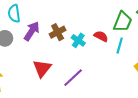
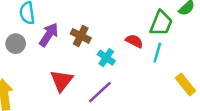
brown cross: (58, 32) -> (81, 36), turned -35
cyan cross: (78, 40) -> (106, 58), moved

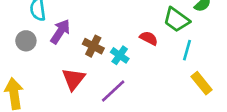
green trapezoid: (161, 23) -> (176, 20), turned 104
brown cross: (81, 36) -> (93, 46), moved
cyan line: (157, 53) -> (187, 50), moved

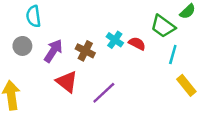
purple arrow: (60, 32) -> (53, 51), moved
cyan cross: (120, 55) -> (115, 40), moved
red triangle: (73, 79) -> (67, 82), turned -30

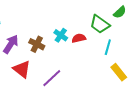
red semicircle: (137, 43) -> (79, 38), turned -40

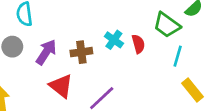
red semicircle: (79, 38) -> (138, 44), turned 88
brown cross: (37, 44) -> (81, 52), turned -35

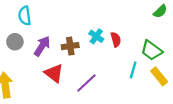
green trapezoid: (167, 25) -> (152, 50), moved
cyan line: (178, 56) -> (133, 70), moved

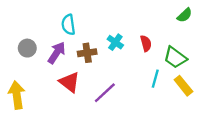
cyan semicircle: (25, 16) -> (68, 25), moved
red semicircle: (116, 40) -> (146, 43), moved

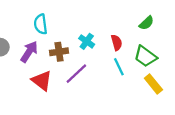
green semicircle: (185, 15) -> (146, 23), moved
cyan line: (155, 79) -> (119, 67), moved, turned -42
purple line: (105, 93) -> (76, 74), moved

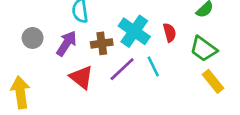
cyan cross: (87, 41) -> (134, 31), size x1.6
cyan line: (119, 67) -> (153, 66), moved

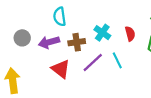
cyan cross: (134, 31) -> (102, 33), size x0.7
purple arrow: (66, 43) -> (49, 42), turned -138

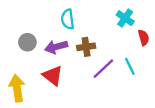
cyan cross: (102, 33) -> (125, 18), moved
red triangle: (61, 69) -> (53, 76), moved

